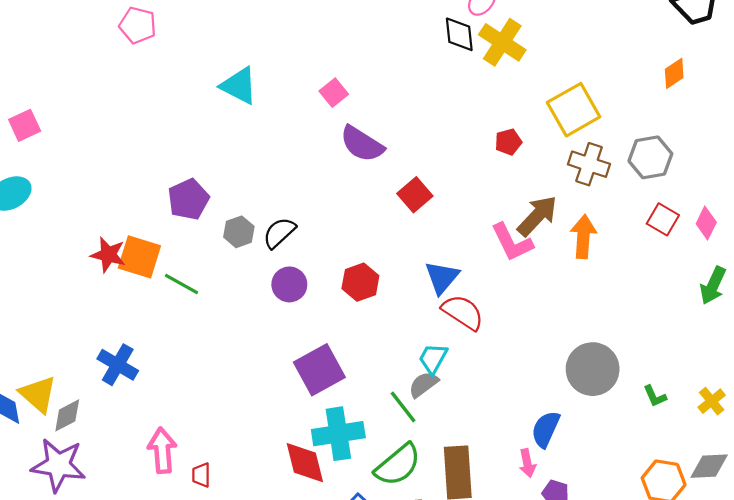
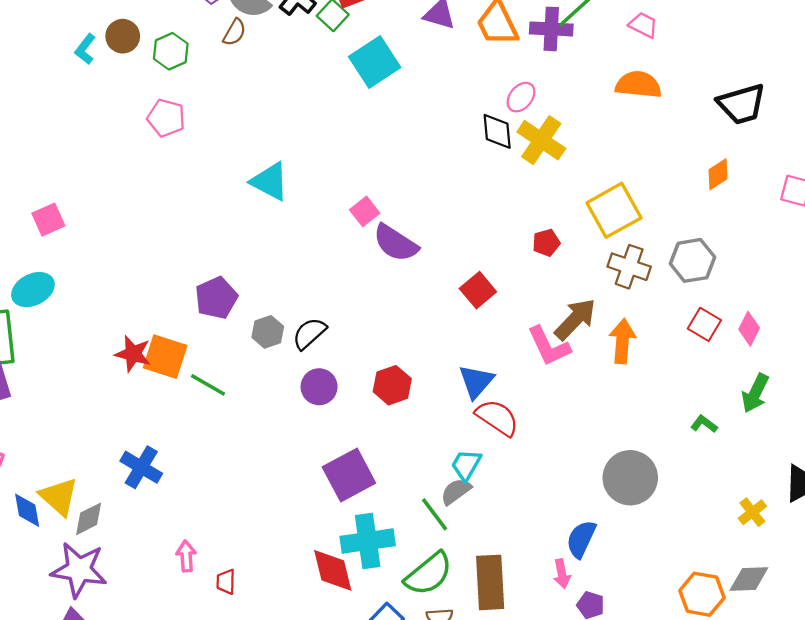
pink square: (334, 93) -> (365, 211), moved
red square: (415, 195) -> (478, 290), moved
green L-shape: (655, 396) -> (704, 424), moved, turned 150
pink arrow: (162, 450) -> (186, 556), size x0.7

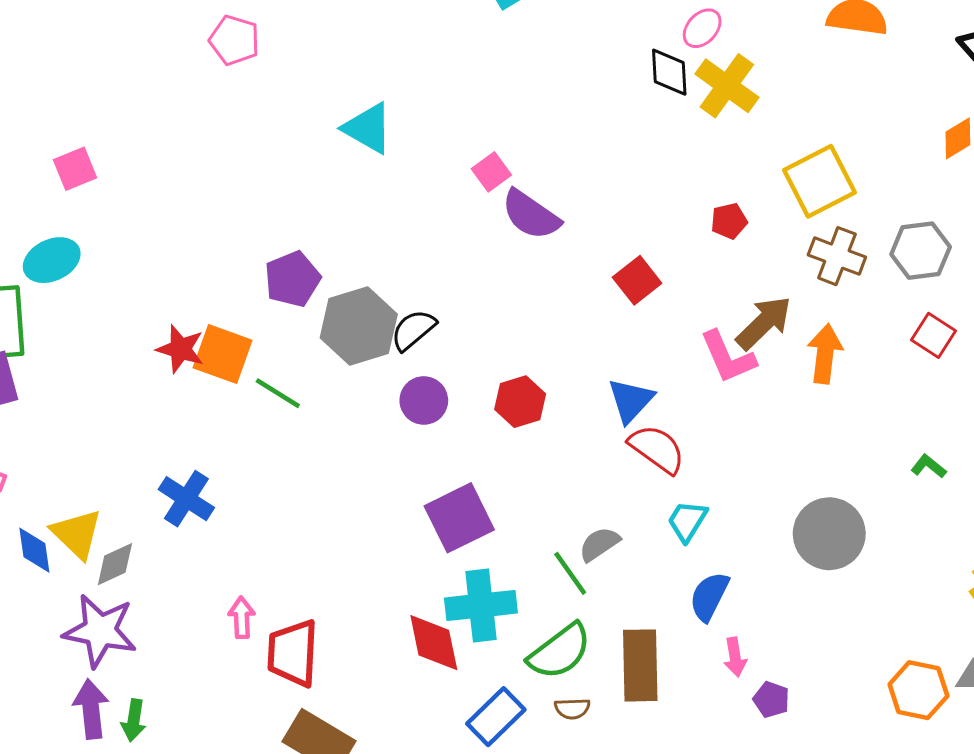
gray hexagon: (268, 332) -> (359, 326), size x1.8
cyan trapezoid: (466, 465) -> (687, 521), moved
blue semicircle: (581, 539) -> (709, 596), moved
red trapezoid: (226, 582) -> (293, 653), size x2.0

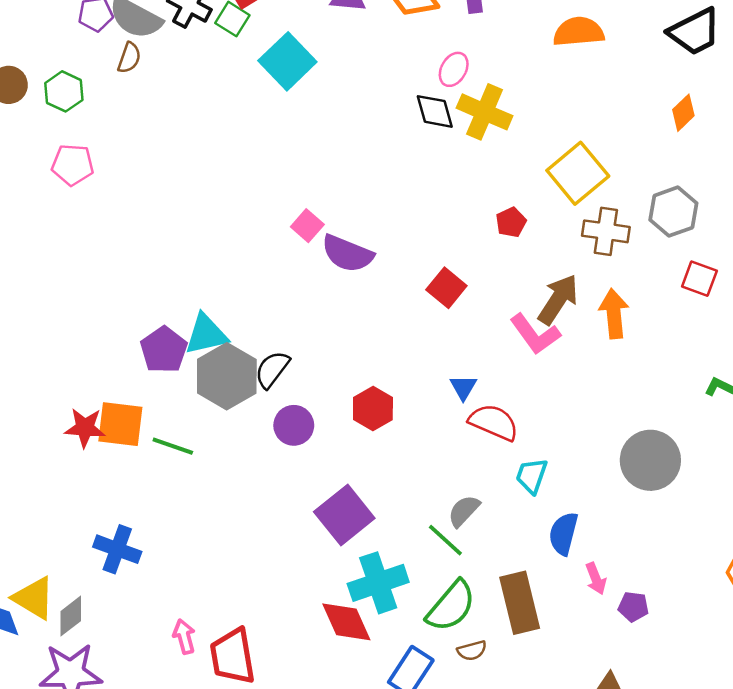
cyan triangle: (368, 128) -> (206, 334), moved, turned -30
blue triangle: (631, 400) -> (463, 387), size x0.7

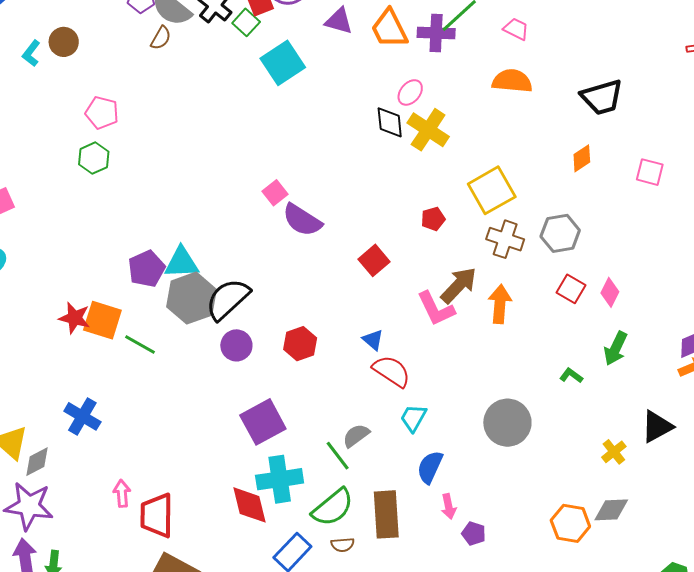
green hexagon: (64, 91) -> (94, 158), moved
black semicircle: (272, 369) -> (228, 299), size x1.5
blue triangle: (463, 387) -> (373, 340), turned -30

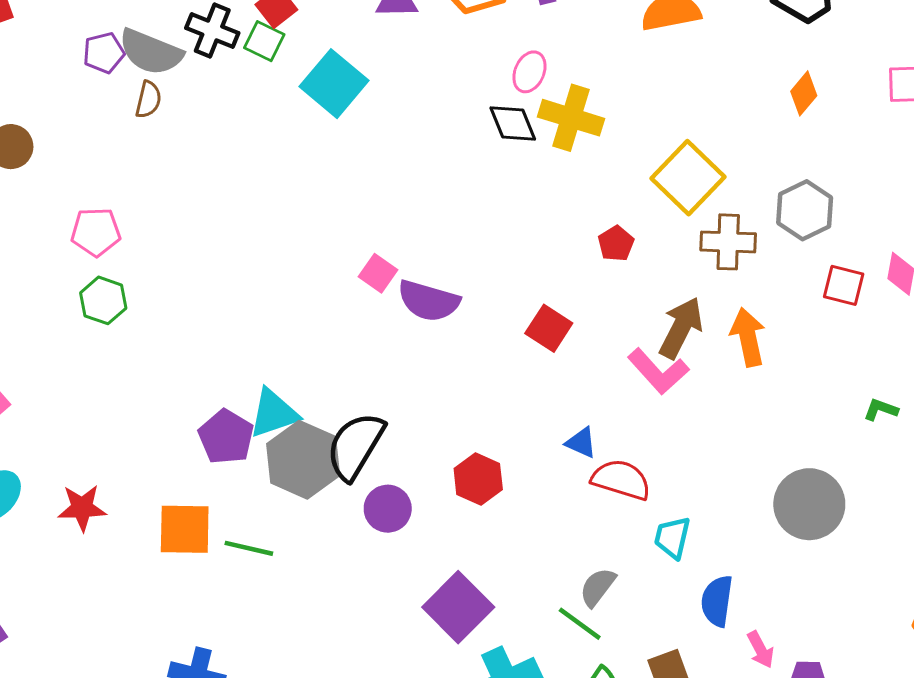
red star: (75, 318) -> (82, 508), moved

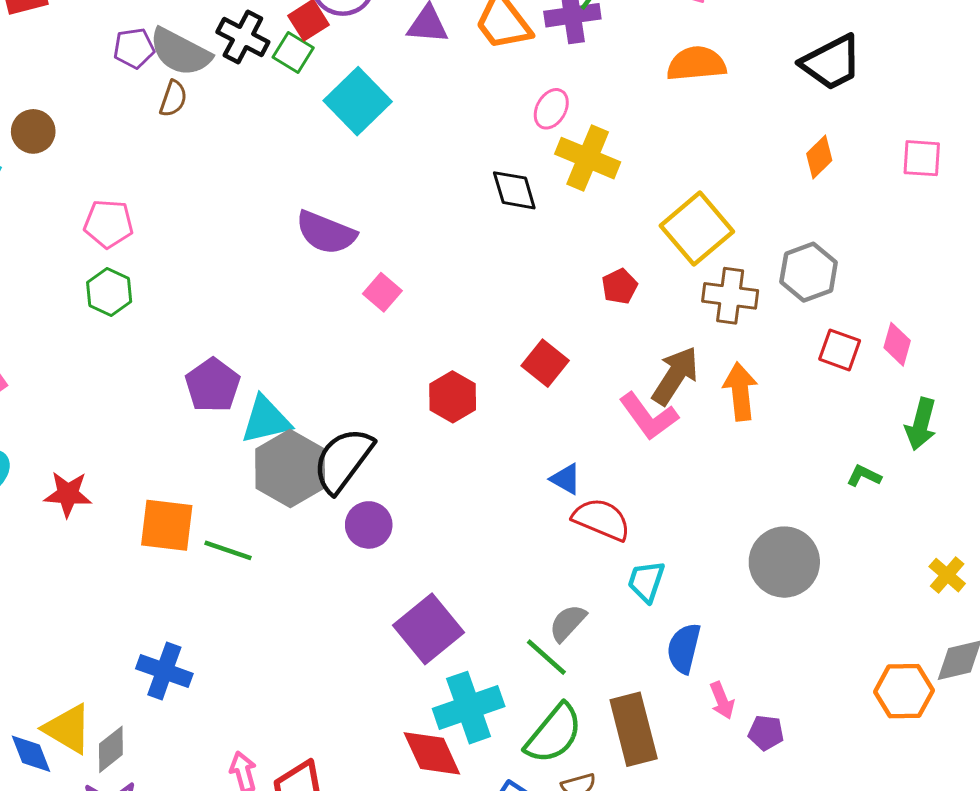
black diamond: (513, 123) -> (514, 190), moved
purple semicircle: (429, 301) -> (326, 233), moved
purple pentagon: (226, 437) -> (213, 385), moved
red hexagon: (478, 479) -> (453, 397), moved

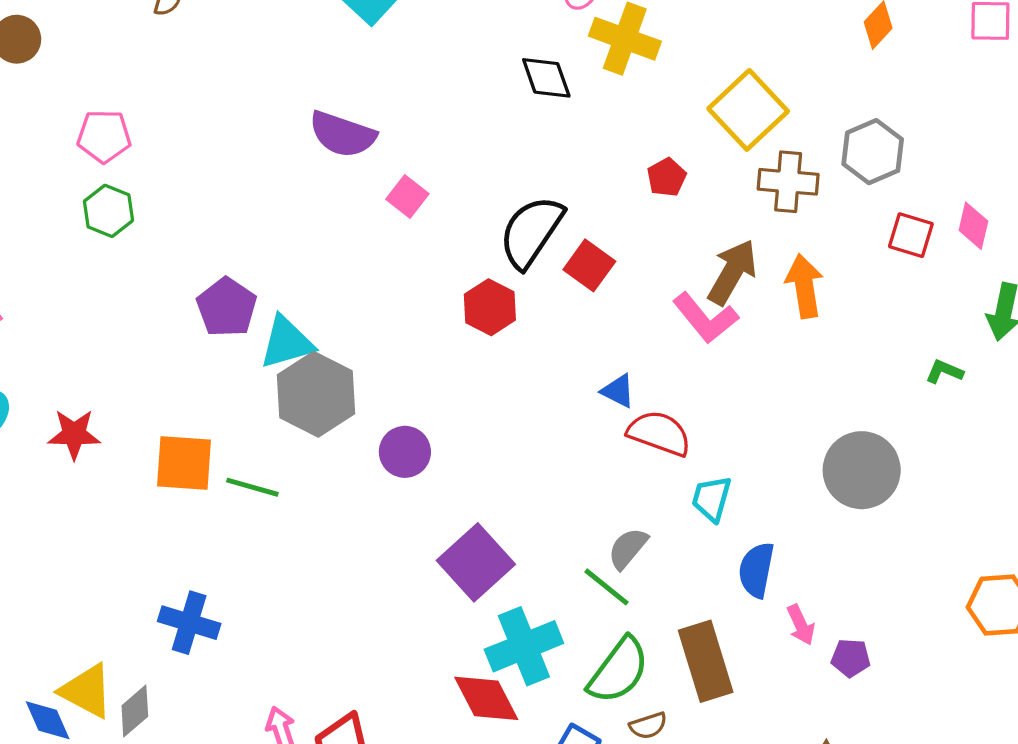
black semicircle: (343, 460) -> (531, 232), moved

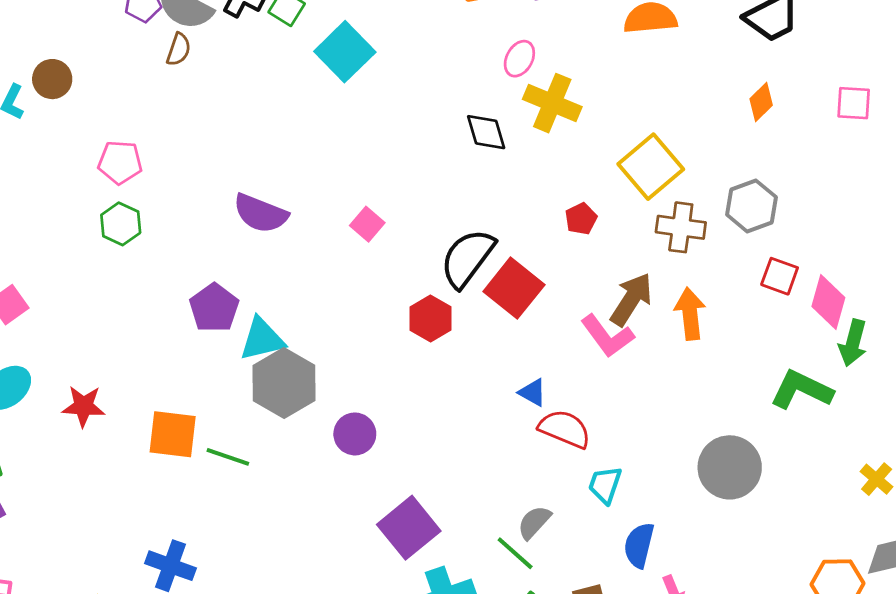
purple semicircle: (342, 134) -> (261, 213), moved
pink diamond: (973, 226) -> (828, 302), moved, size x1.4
red square: (589, 265) -> (514, 288), size x1.4
green L-shape: (944, 372) -> (802, 390), size x2.0

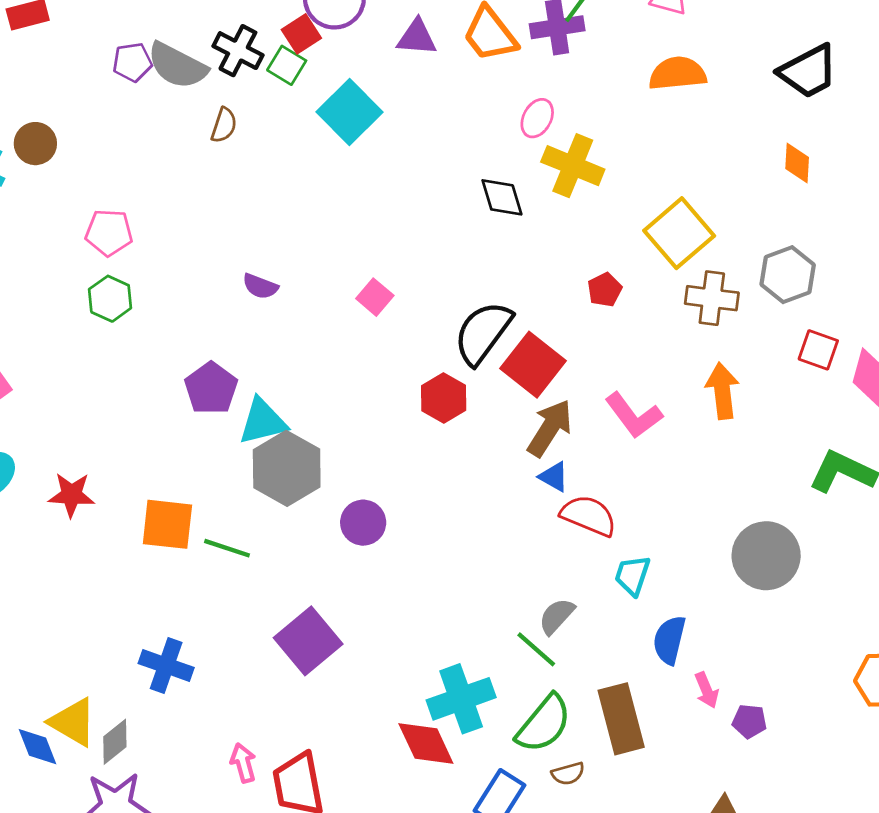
brown semicircle: (179, 49) -> (224, 125), moved
orange diamond: (761, 102) -> (797, 163), turned -42
purple semicircle: (261, 213) -> (260, 286), size x0.6
brown arrow: (631, 299) -> (550, 428), moved
purple square: (409, 528) -> (308, 641), moved

